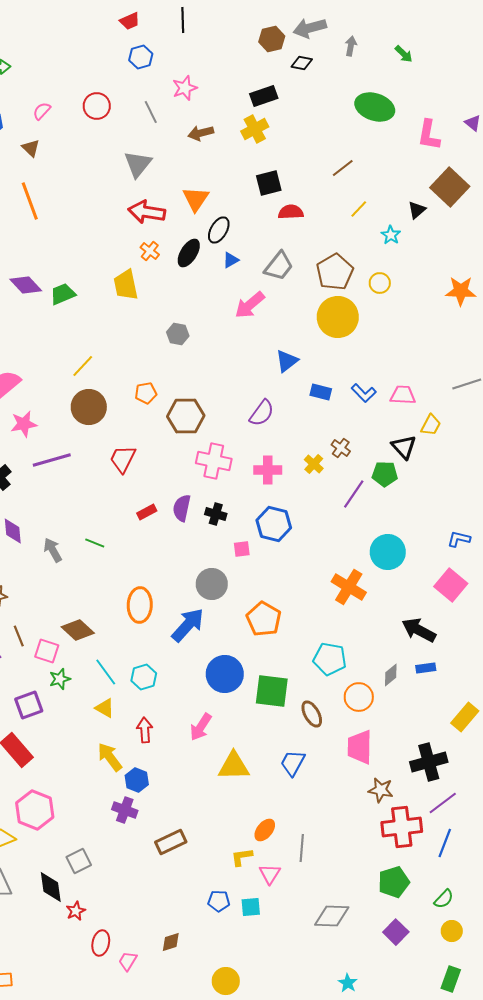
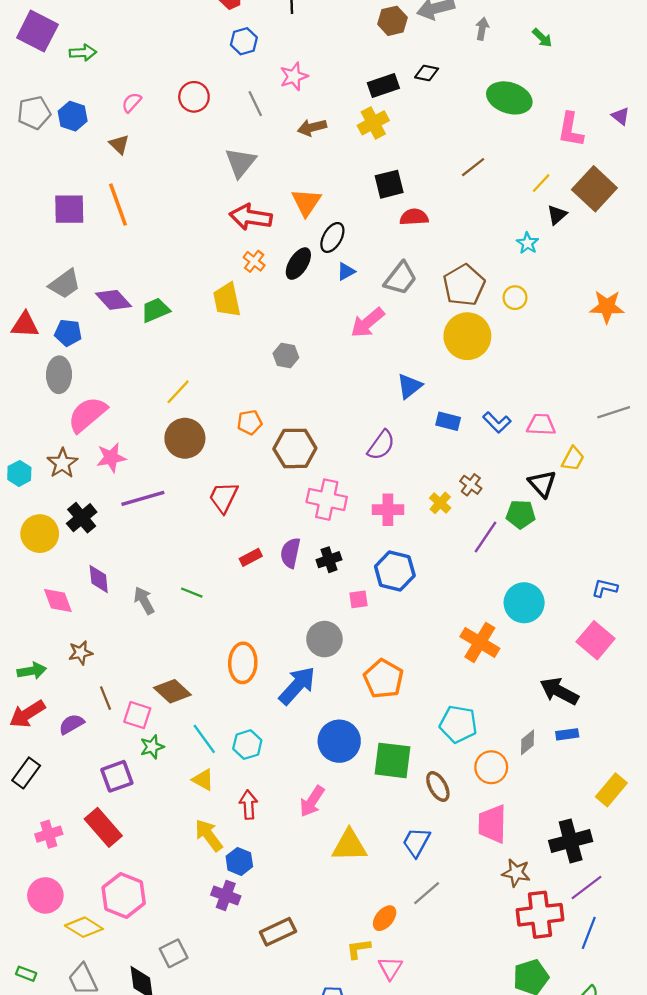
black diamond: (302, 63) -> (427, 73), moved
yellow line: (359, 209) -> (541, 183), moved
black cross: (216, 514) -> (329, 560), turned -35
gray line: (302, 848) -> (427, 893), moved, turned 44

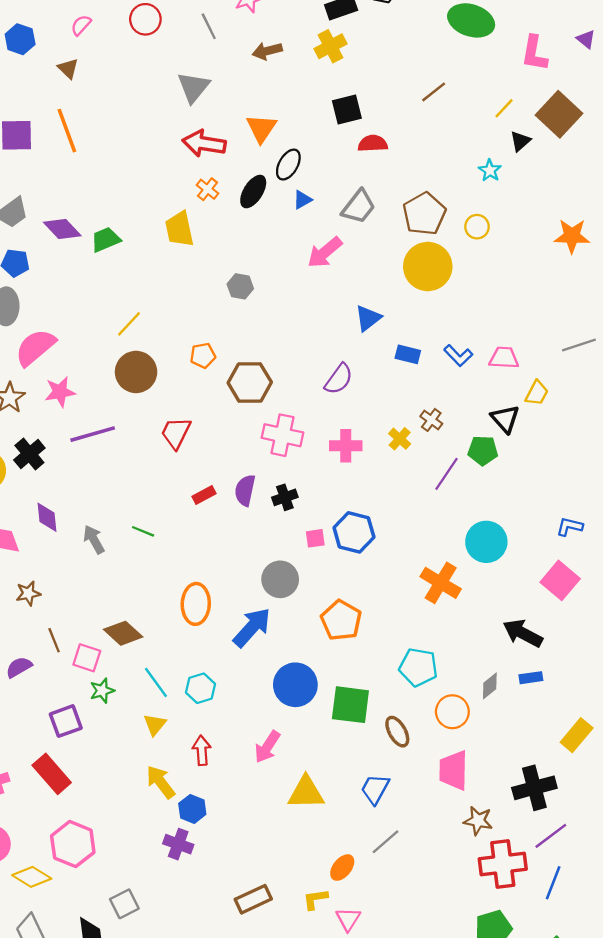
blue hexagon: (395, 571) -> (354, 532), moved
yellow triangle: (203, 780) -> (155, 725), turned 40
brown rectangle: (278, 932) -> (253, 899), moved

